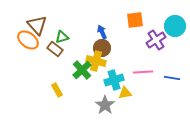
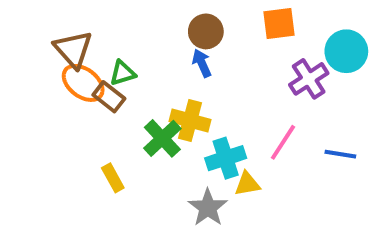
orange square: (135, 20) -> (279, 24), moved
orange ellipse: (28, 40) -> (83, 83), moved
brown circle: (102, 48) -> (206, 31), moved
pink line: (143, 72) -> (283, 142), turned -54

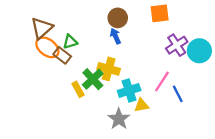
brown triangle: (73, 49) -> (42, 28), turned 30
cyan circle: (346, 51) -> (199, 51), moved
blue line: (340, 154) -> (178, 94), moved, turned 54
yellow rectangle: (113, 178) -> (78, 89), moved

